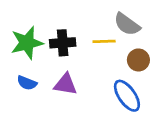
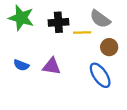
green star: (27, 43) -> (21, 18), moved, turned 30
black cross: (63, 43) -> (58, 22), moved

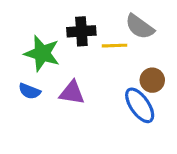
green star: (21, 18) -> (42, 53), moved
brown circle: (109, 47) -> (152, 80), moved

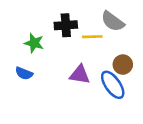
green star: (42, 53) -> (34, 43), size x0.7
purple triangle: (72, 93) -> (80, 75), moved

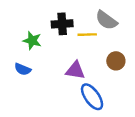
blue ellipse: (113, 85) -> (92, 97), moved

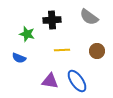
yellow line: (87, 35) -> (62, 50), moved
purple triangle: (75, 70) -> (50, 81), moved

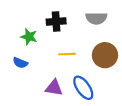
gray semicircle: (89, 17) -> (96, 18), turned -36
brown circle: (97, 51) -> (105, 55), size x1.5

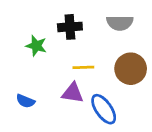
blue semicircle: (20, 63) -> (25, 101), moved
purple triangle: (54, 88) -> (73, 93), moved

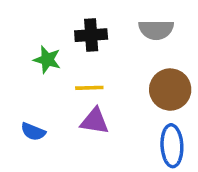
yellow line: (83, 67) -> (89, 88), moved
blue ellipse: (104, 109) -> (172, 146), moved, turned 32

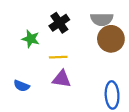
black cross: (91, 35) -> (59, 23), turned -30
brown circle: (170, 90) -> (111, 39), moved

